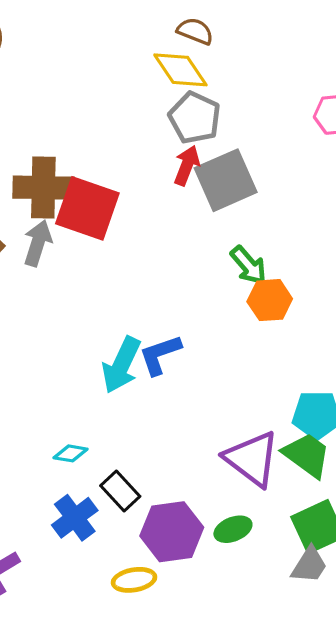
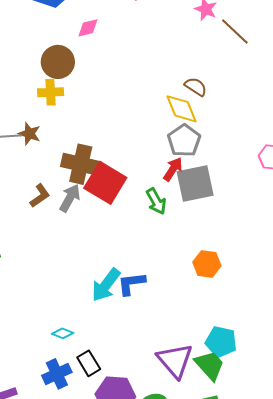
green arrow: (248, 265) -> (156, 201), moved

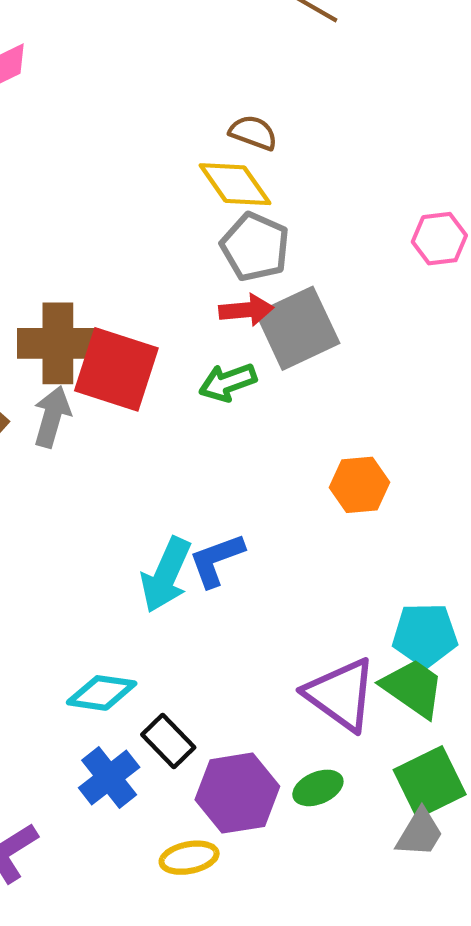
red arrow: (173, 169) -> (246, 310), turned 65
green arrow: (156, 201) -> (228, 382), turned 112
cyan diamond: (63, 333) -> (102, 693), size x1.5

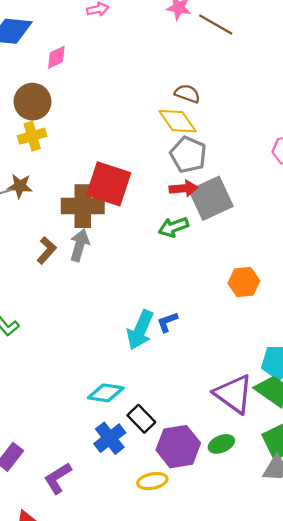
red square: (116, 369) -> (109, 184), moved
blue L-shape: (217, 560) -> (167, 322), size x0.7

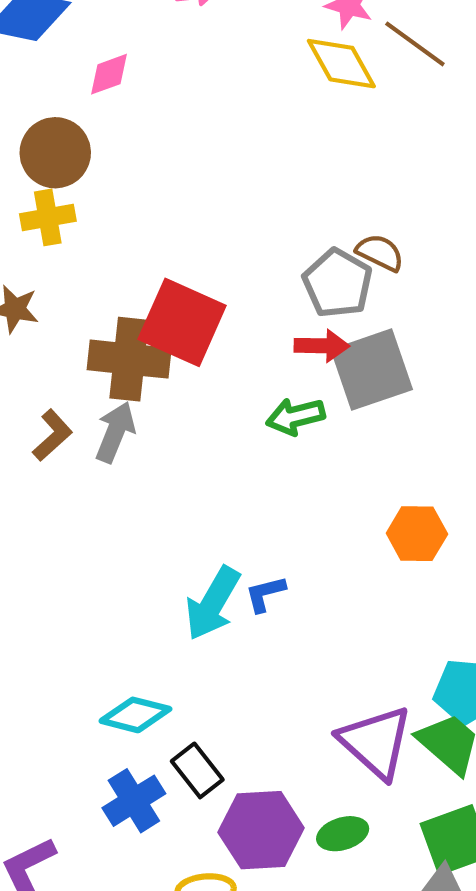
brown semicircle: (187, 94) -> (380, 253), moved
yellow diamond: (178, 121) -> (341, 64), moved

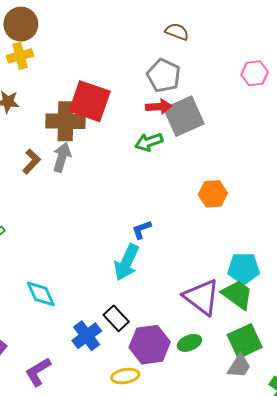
brown semicircle: (380, 253) -> (177, 32), moved
cyan arrow: (213, 603) -> (127, 262), moved
cyan diamond: (135, 715) -> (41, 294), moved, turned 56

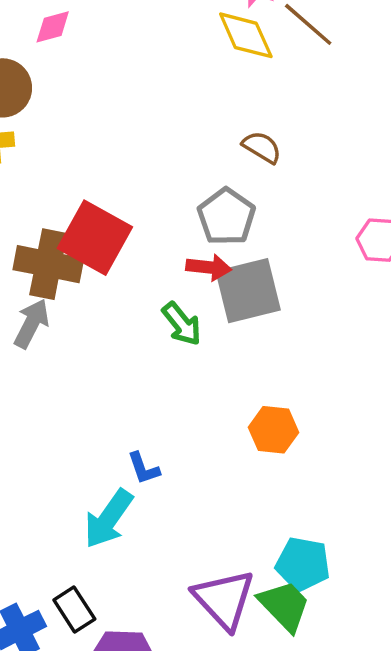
green arrow: (149, 142) -> (182, 324), turned -120
blue L-shape: (142, 230) -> (144, 468), turned -100

